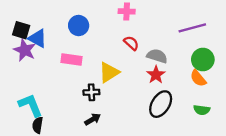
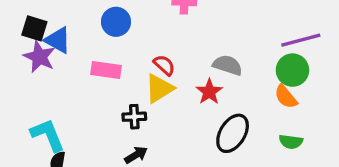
purple line: (192, 28) -> (301, 40), moved
red semicircle: (131, 43) -> (164, 65), moved
red star: (156, 75) -> (209, 92), moved

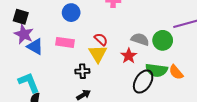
blue triangle: (58, 40) -> (35, 47), moved
green circle: (292, 70) -> (163, 40), moved
yellow triangle: (159, 88) -> (98, 54), turned -30
orange semicircle: (286, 97) -> (176, 72), moved
green semicircle: (291, 142) -> (156, 70), moved, size x1.5

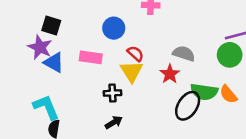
blue circle: (71, 13) -> (114, 28), moved
black square: (21, 17) -> (51, 26), moved
green circle: (163, 40) -> (230, 55), moved

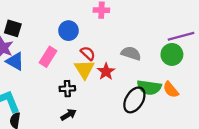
pink rectangle: (91, 57) -> (48, 57), turned -66
red star: (170, 74) -> (106, 72), moved

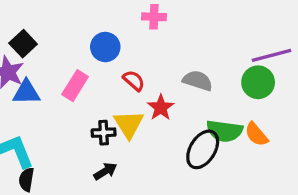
black square: (13, 28) -> (23, 44), turned 30
blue triangle: (15, 61) -> (26, 92), turned -30
yellow triangle: (84, 69) -> (129, 124), moved

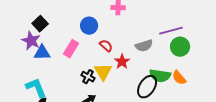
purple line: (271, 55) -> (171, 31), moved
gray semicircle: (198, 81) -> (144, 46), turned 144
black cross: (104, 133) -> (88, 77), turned 32

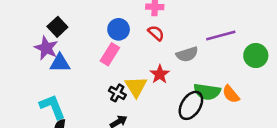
red semicircle: (106, 46) -> (156, 33), moved
green circle: (180, 47) -> (256, 56), moved
pink rectangle: (71, 49) -> (110, 54), moved

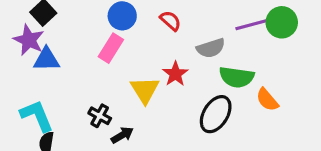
green circle: (256, 56) -> (282, 22), moved
green semicircle: (207, 92) -> (237, 77), moved
black cross: (117, 93) -> (100, 116), moved

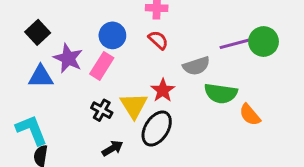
purple star: (29, 40) -> (68, 58), moved
black ellipse: (216, 114) -> (157, 128), moved
black cross: (100, 116) -> (102, 110), moved

